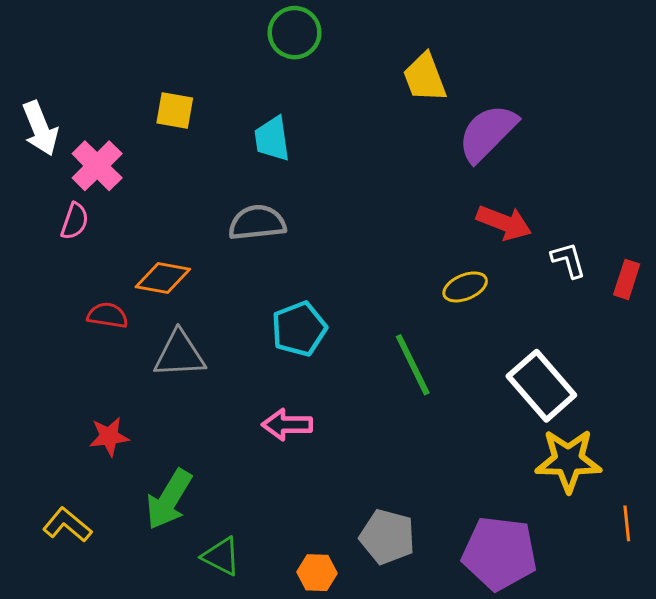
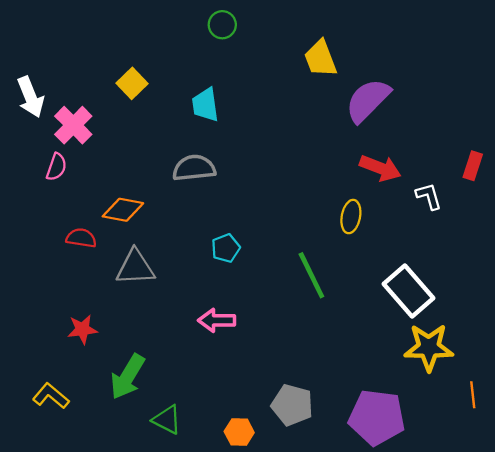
green circle: (295, 33) -> (222, 25), size x0.7
yellow square: (175, 110) -> (132, 83), turned 36
red rectangle: (627, 279) -> (473, 166), moved
yellow ellipse: (465, 287) -> (351, 217), turned -56
cyan pentagon: (299, 329) -> (226, 248), size x0.7

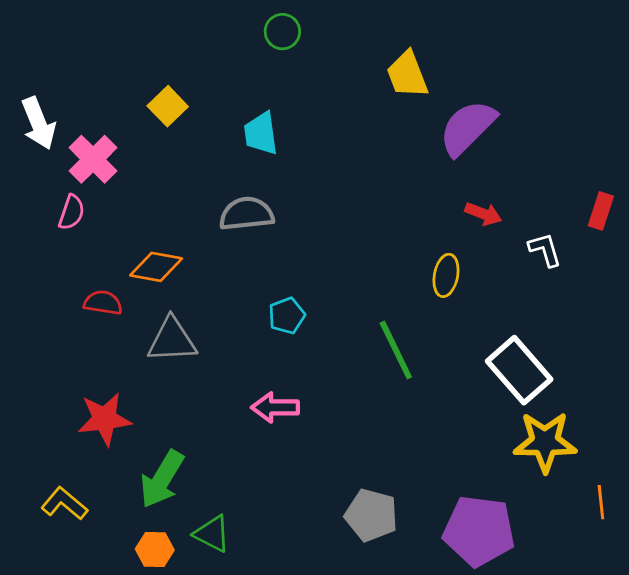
red arrow: (380, 168) -> (483, 214), size x0.7
red star: (82, 329) -> (105, 419), size x1.4
orange hexagon: (239, 432) -> (155, 549), moved

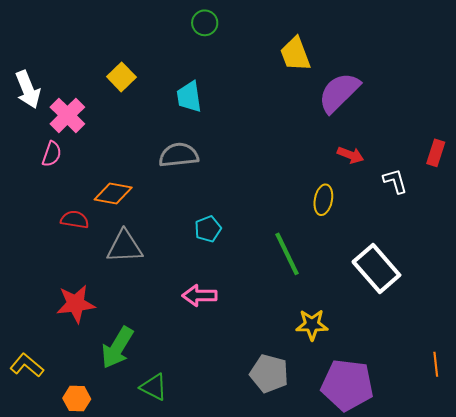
yellow star: (545, 442) -> (312, 325), moved, size x0.7
yellow L-shape: (64, 504) -> (27, 365), moved
orange hexagon: (155, 549) -> (77, 399), moved

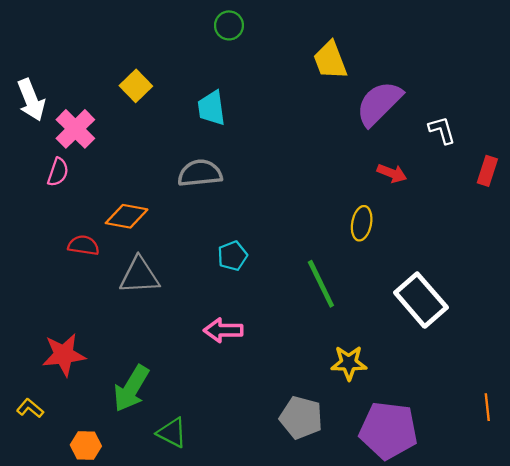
white L-shape: (395, 181) -> (442, 130), moved
red star: (76, 304) -> (64, 355), moved
yellow L-shape: (27, 365) -> (30, 408), size x0.7

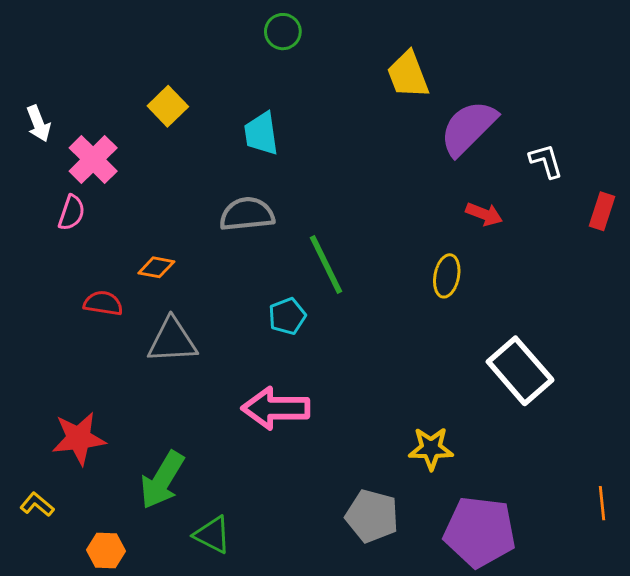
white arrow: (31, 100) -> (38, 124), size x0.7
orange diamond: (127, 216) -> (156, 267), size x0.7
green line: (321, 284) -> (326, 264), moved
pink arrow: (223, 330) -> (276, 408), size x1.4

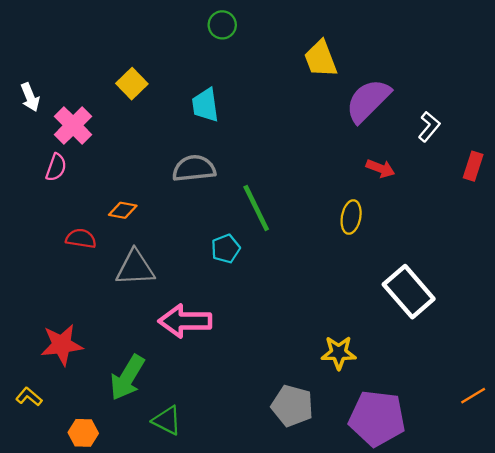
white L-shape: (546, 161) -> (429, 127), turned 56
pink arrow: (276, 408) -> (185, 321), moved
orange line: (602, 503) -> (473, 396), turned 65

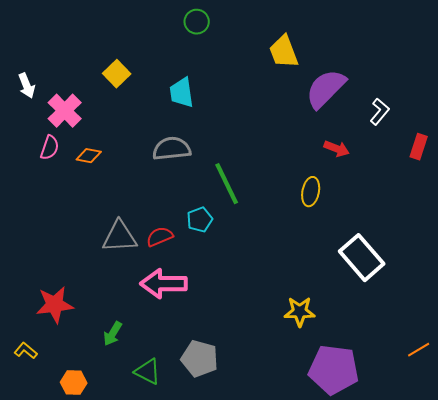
orange diamond: (123, 210) -> (89, 156), moved
red semicircle: (81, 238) -> (160, 237), moved, turned -32
green arrow: (127, 378) -> (113, 334), size x0.6
gray pentagon: (292, 406) -> (200, 359), moved

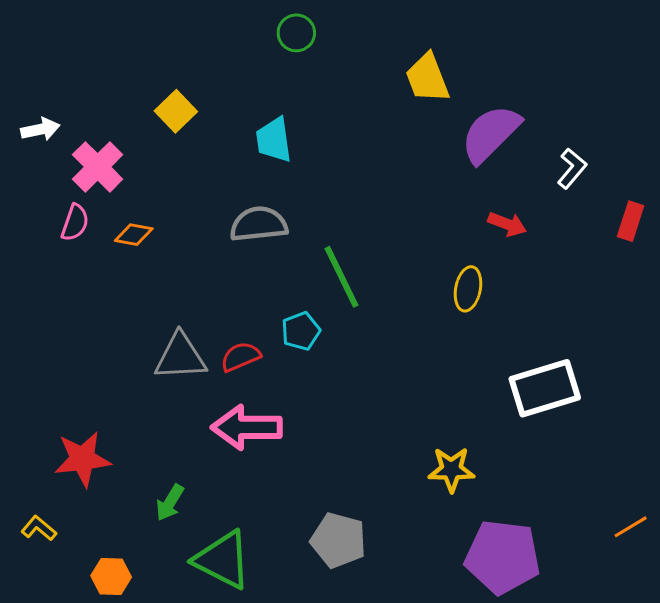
white arrow: (27, 86) -> (40, 129), turned -80
white rectangle: (362, 258) -> (545, 388), turned -66
gray pentagon: (200, 359) -> (338, 540), moved
green triangle: (148, 372) -> (223, 560), size x1.5

